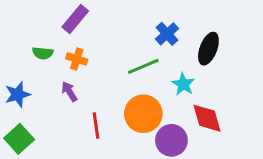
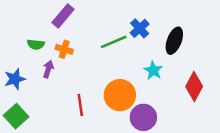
green line: (143, 66) -> (114, 42), moved
purple arrow: (69, 92) -> (48, 69), moved, turned 49
red diamond: (207, 118) -> (194, 86), moved, turned 44

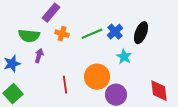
blue cross: (140, 28) -> (115, 32), moved
green semicircle: (36, 44) -> (29, 36), size x1.5
orange cross: (64, 49) -> (62, 34), moved
red diamond: (194, 86) -> (159, 91), moved, turned -35

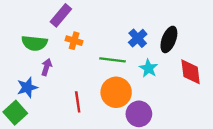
green line: (92, 34) -> (113, 60), moved, turned 30
blue star: (12, 64) -> (27, 87), moved
red diamond: (159, 91) -> (191, 72), moved

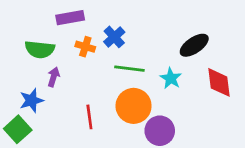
purple rectangle: (61, 15) -> (70, 18), turned 40
blue cross: (138, 38) -> (114, 37), moved
black ellipse: (169, 39) -> (194, 45), turned 35

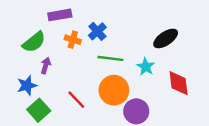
green semicircle: (40, 49) -> (34, 42), turned -45
red diamond: (219, 82) -> (179, 83), moved
red line: (89, 117) -> (76, 100), turned -36
green square: (18, 129) -> (39, 110), moved

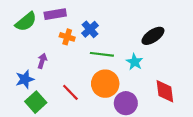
green semicircle: (34, 42) -> (26, 22), moved
red diamond: (179, 83) -> (165, 91), moved

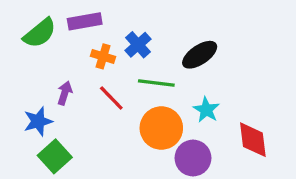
black ellipse: (153, 36) -> (200, 55), moved
cyan star: (135, 62) -> (206, 110), moved
red line: (70, 92) -> (111, 98), moved

